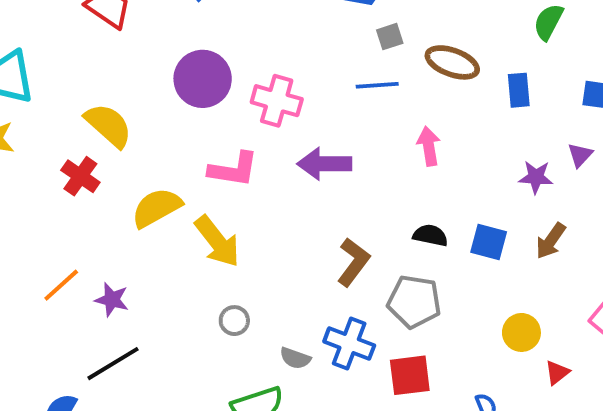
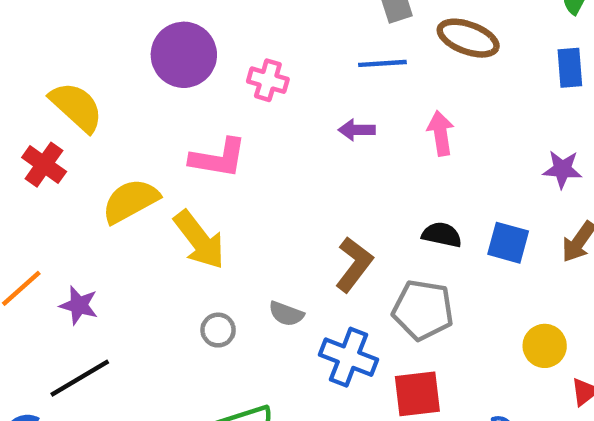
blue rectangle: (519, 90) -> (570, 68), moved
pink cross: (277, 101) -> (268, 80), size x0.7
purple arrow: (324, 164) -> (357, 130), moved, size x0.6
gray semicircle: (295, 358) -> (286, 314), moved

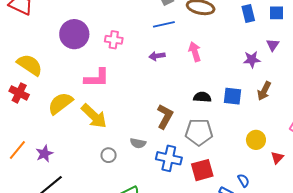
purple star: (79, 305) -> (44, 154), turned -30

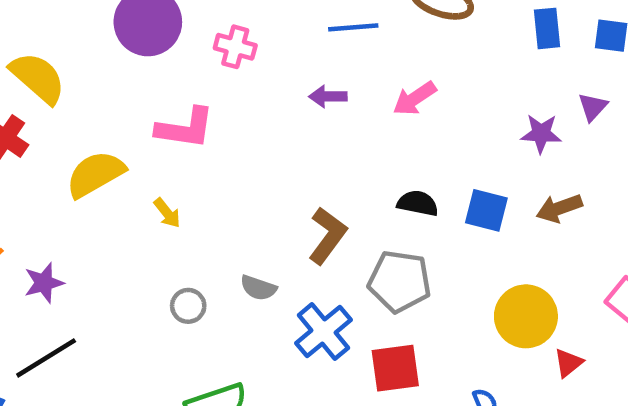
pink arrow: (195, 52) -> (415, 98), turned -114
brown arrow: (264, 91) -> (559, 208), turned 36
yellow arrow: (94, 116) -> (167, 213), size x0.5
yellow circle: (256, 140) -> (526, 316), size x1.4
blue cross: (169, 158) -> (323, 331), turned 30

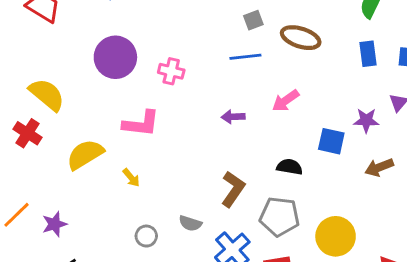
purple arrow: (328, 96) -> (233, 117), moved
blue square: (486, 210) -> (331, 141), moved
yellow circle: (526, 316) -> (336, 236), moved

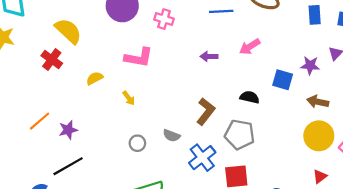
yellow semicircle: (85, 154) -> (95, 78), size x0.6
brown arrow: (379, 167) -> (318, 102), turned 30
yellow circle: (336, 236) -> (319, 136), moved

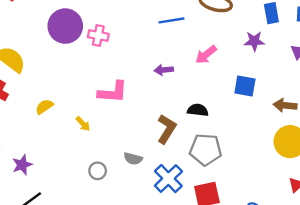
pink cross: (164, 19) -> (98, 36), moved
pink L-shape: (139, 57) -> (113, 92), moved
purple star: (310, 65) -> (254, 41), moved
black semicircle: (250, 97) -> (198, 110), moved

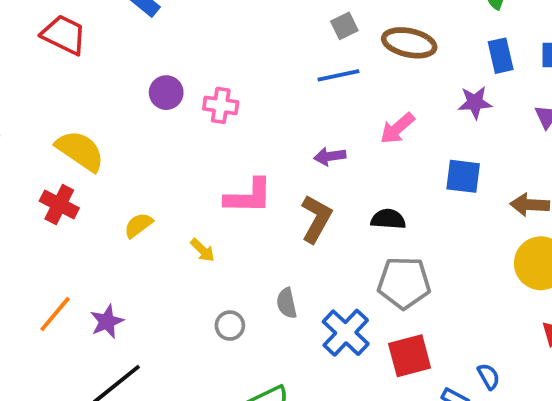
purple circle: (65, 26) -> (166, 93), size x0.6
brown L-shape: (167, 129) -> (316, 219), moved
gray semicircle: (133, 159) -> (287, 303), turned 66

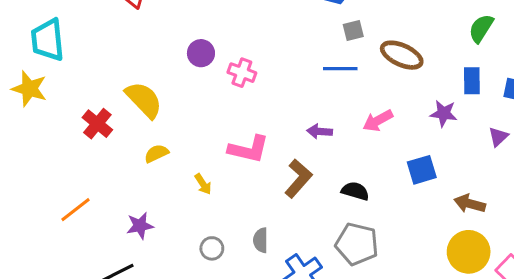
yellow semicircle: (80, 151) -> (144, 100), moved
blue square: (463, 176) -> (422, 170), turned -36
purple star: (107, 322) -> (140, 226), moved

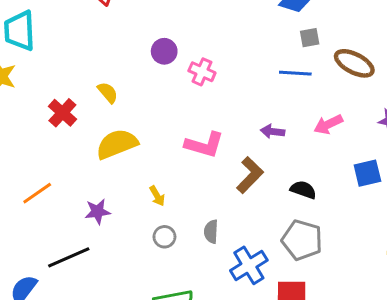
yellow semicircle: (144, 100) -> (108, 93), size x0.6
yellow semicircle: (156, 153) -> (117, 144), size x1.8
yellow arrow: (203, 184) -> (157, 196), moved

